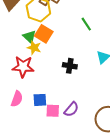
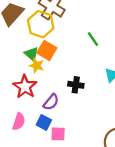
red star: (23, 67) -> (25, 87), turned 30
blue square: (40, 100) -> (44, 122), turned 32
purple semicircle: (71, 109) -> (51, 102), moved

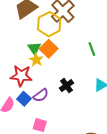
black cross: (76, 85) -> (66, 86), turned 32
red star: (25, 87) -> (21, 76), turned 30
blue square: (44, 122) -> (24, 99), moved

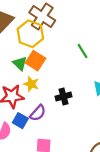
yellow star: (36, 60) -> (31, 84), moved
black cross: (66, 86) -> (63, 96), turned 32

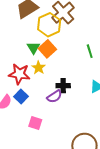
purple semicircle: (38, 113) -> (54, 96), moved

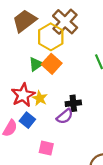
green triangle: (33, 48) -> (36, 64), turned 32
yellow star: (39, 68) -> (40, 98), moved
red star: (19, 74) -> (23, 95), turned -30

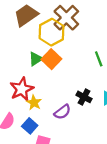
yellow star: (40, 98) -> (34, 103), moved
black cross: (73, 103) -> (84, 97), moved, turned 32
blue square: (27, 120) -> (30, 126), moved

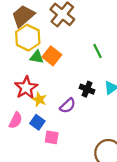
yellow hexagon: (52, 32) -> (28, 38), moved
green triangle: (36, 59) -> (37, 57), turned 48

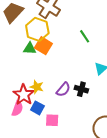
yellow hexagon: (28, 38) -> (37, 29), moved
red star: (26, 88) -> (24, 95), moved
black cross: (87, 89) -> (81, 89), moved

